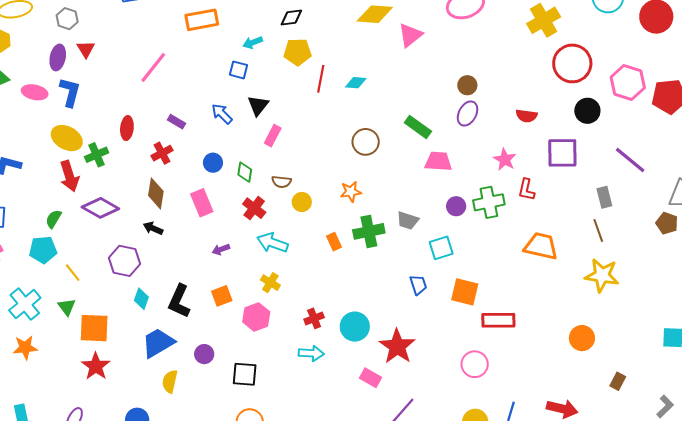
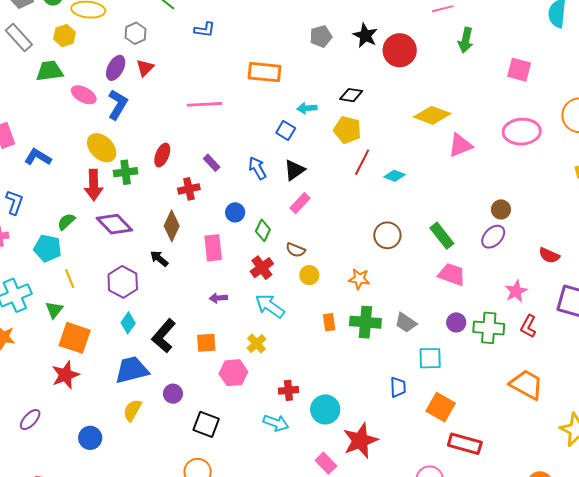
pink line: (153, 67) -> (205, 104), turned 32

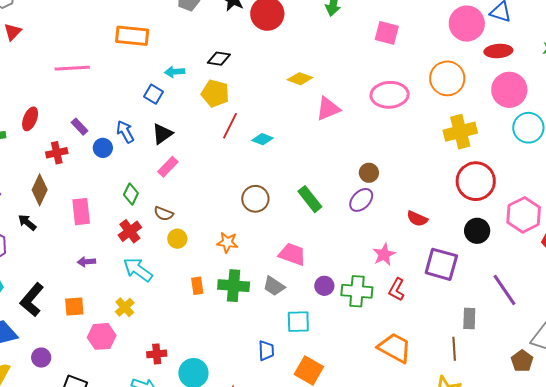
yellow diamond: (432, 115) -> (300, 79), size x0.7
blue circle: (235, 212) -> (103, 148), moved
pink trapezoid: (452, 274) -> (292, 254), moved

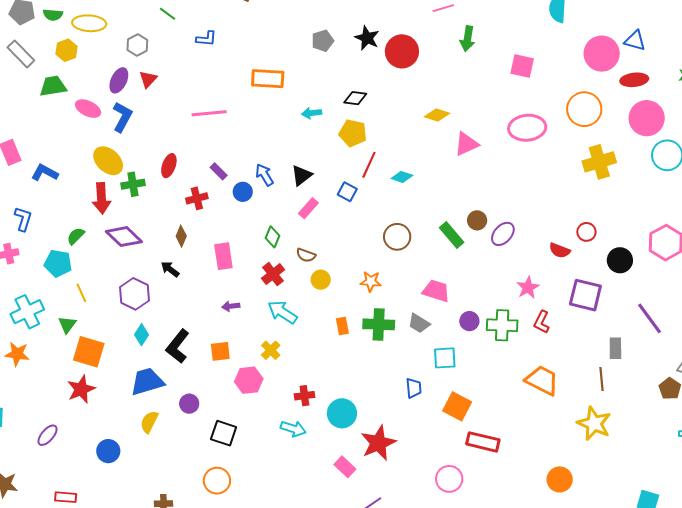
blue square: (153, 94) -> (347, 192), moved
brown circle: (369, 173) -> (477, 220), moved
red circle: (476, 181) -> (586, 232), moved, size x0.5
brown diamond: (40, 190) -> (181, 236), size x0.7

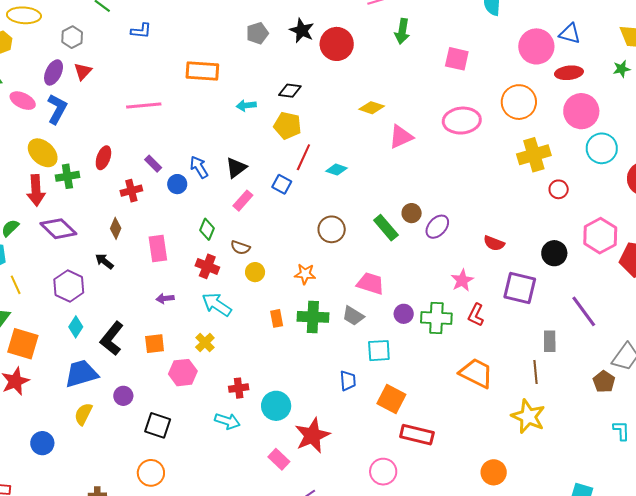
red circle: (586, 232) -> (559, 189), moved
red cross: (273, 274) -> (207, 266), turned -30

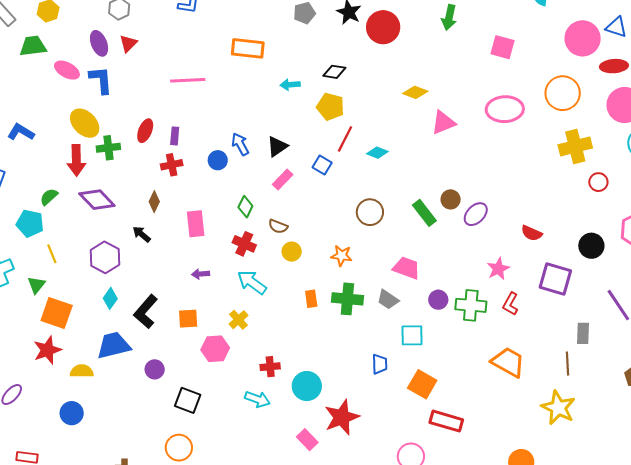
purple ellipse: (54, 72) -> (99, 43), turned -50
blue L-shape: (57, 109) -> (101, 80), turned -36
purple rectangle: (153, 164) -> (175, 136), moved, turned 48
yellow semicircle: (83, 414) -> (82, 371), moved, turned 60

